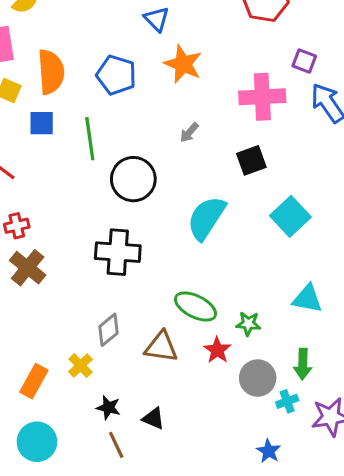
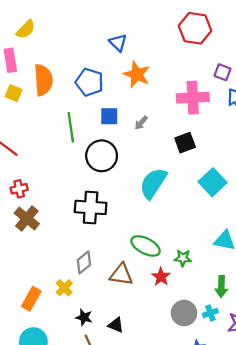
blue square: (42, 123) -> (109, 116), moved
gray circle: (258, 378) -> (184, 313), moved

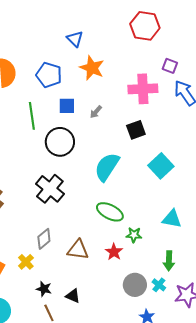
black cross: (91, 207) -> (50, 189), turned 36
green ellipse: (146, 246) -> (110, 212), moved
cyan cross: (210, 313) -> (159, 285), turned -32

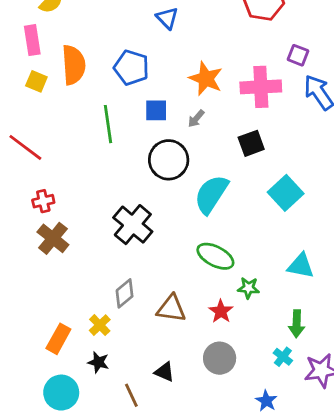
orange star: (92, 68) -> (206, 79), moved
black circle: (60, 142) -> (169, 160), moved
gray circle: (135, 285) -> (220, 358), moved
black star: (44, 289) -> (98, 362), moved

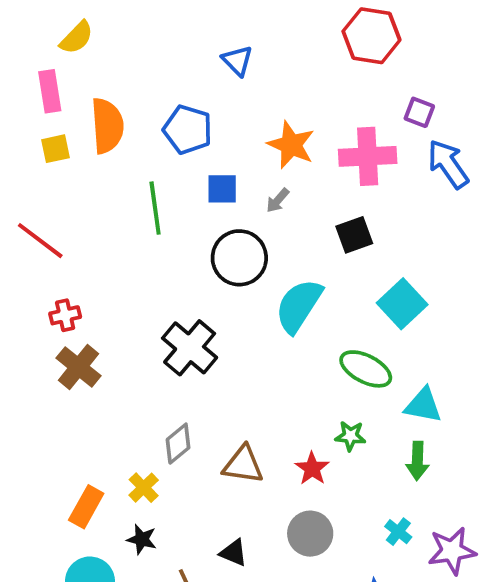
yellow square: (36, 81) -> (56, 149), turned -35
green ellipse: (215, 256) -> (366, 369), moved
green arrow: (297, 324) -> (417, 461), moved

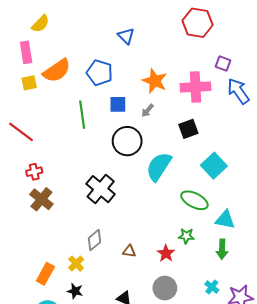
orange semicircle: (107, 126) -> (57, 71), turned 60
brown triangle: (243, 465) -> (129, 251), size x0.6

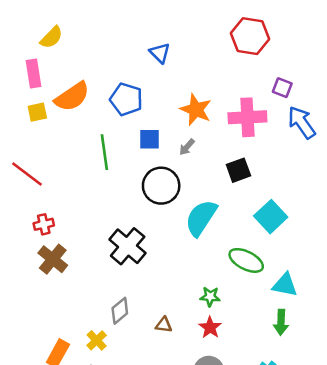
green star: (186, 236) -> (210, 297), moved

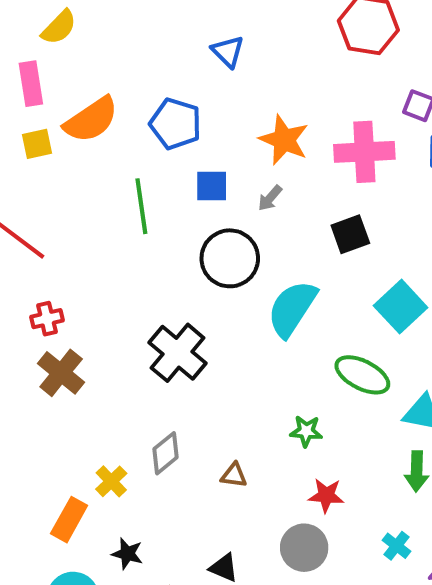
red star: (210, 327) -> (326, 495), moved, turned -30
yellow cross: (97, 340) -> (111, 481), moved

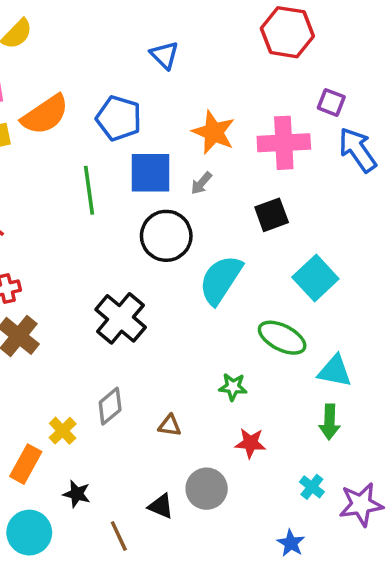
blue square: (212, 186) -> (150, 173), size x1.5
gray circle: (304, 548) -> (207, 489), moved

